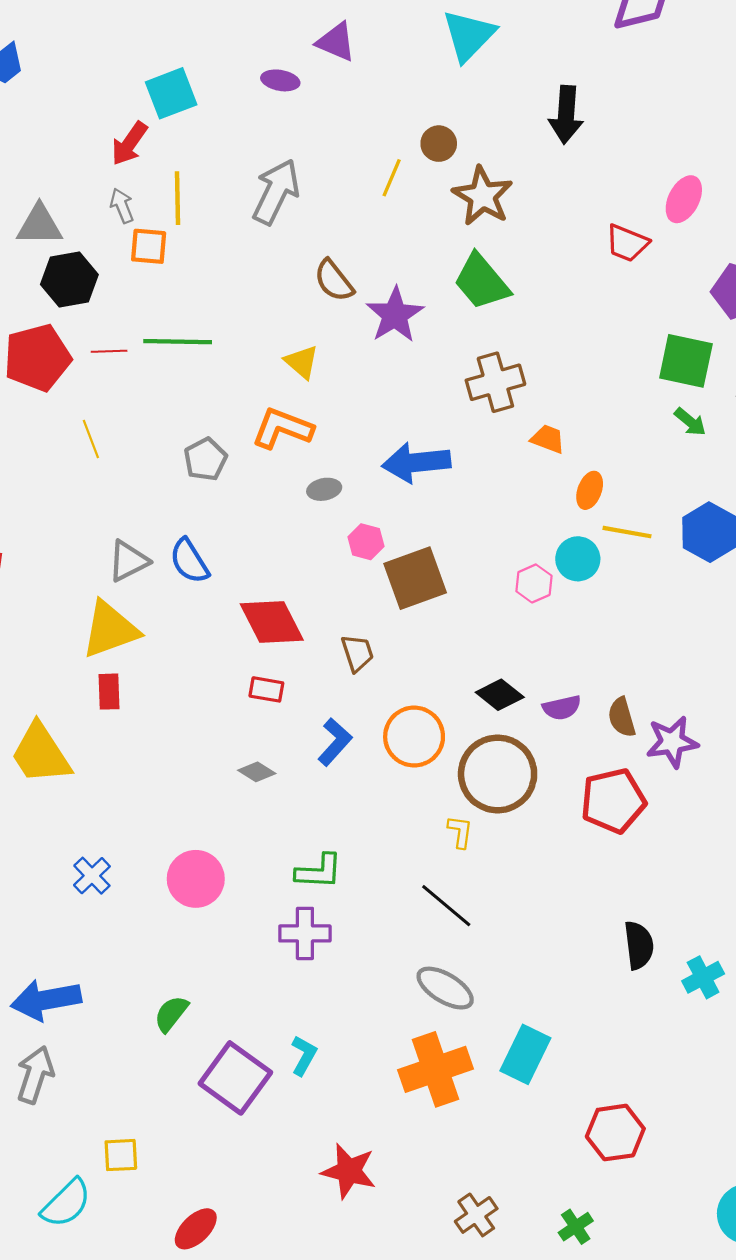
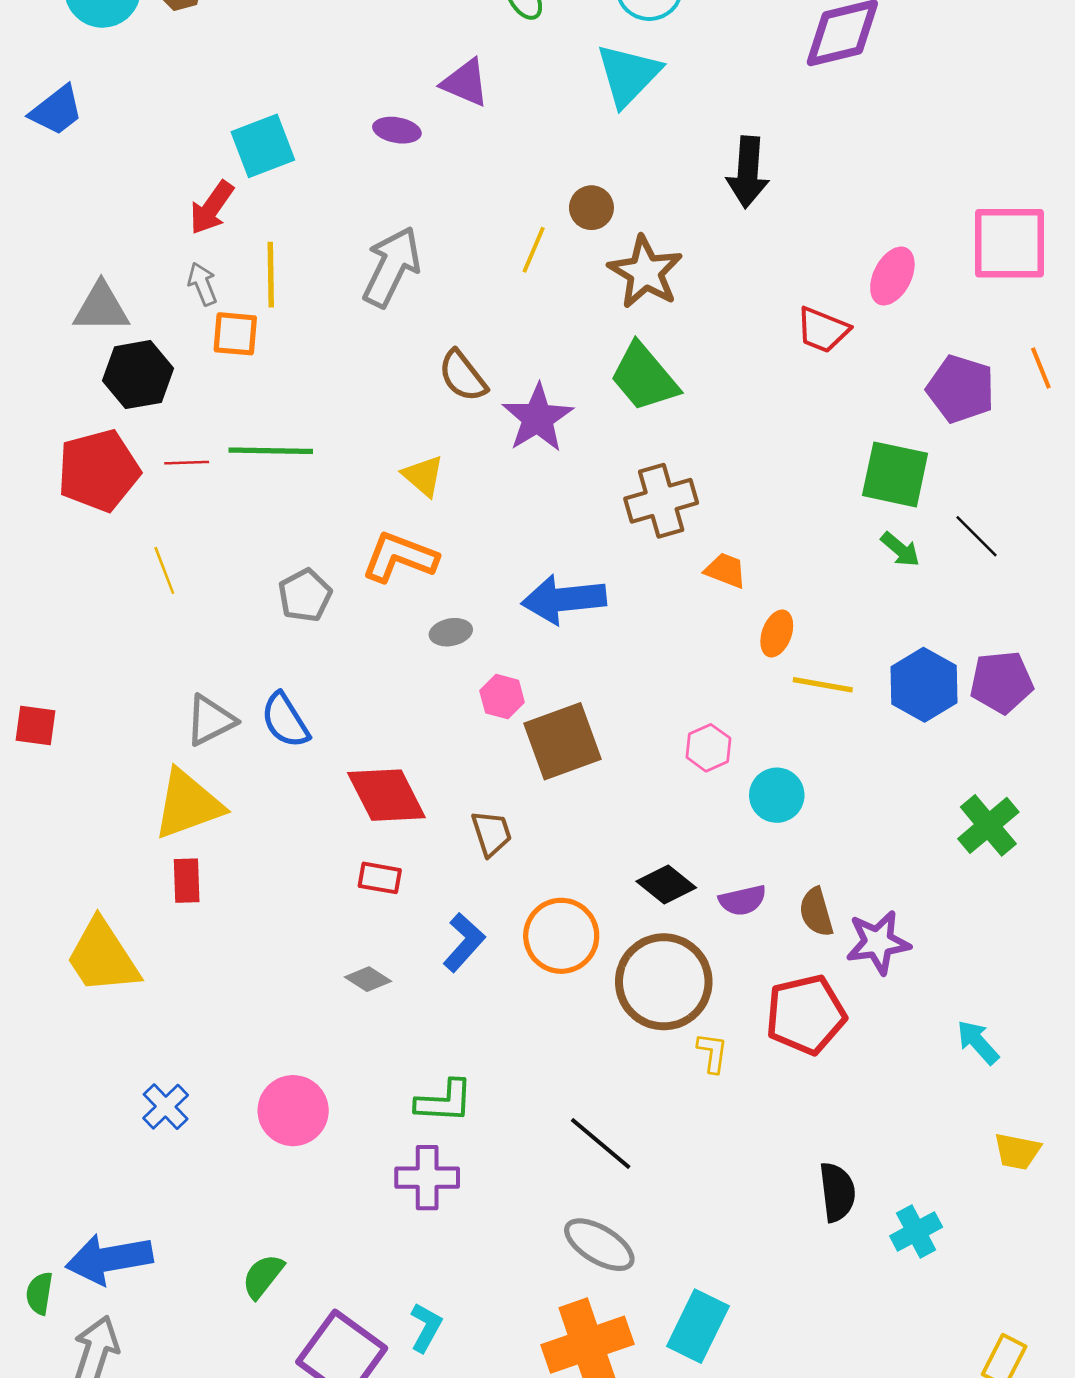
cyan circle: (578, 559) -> (777, 795), moved
yellow L-shape: (460, 832) -> (712, 1053), moved

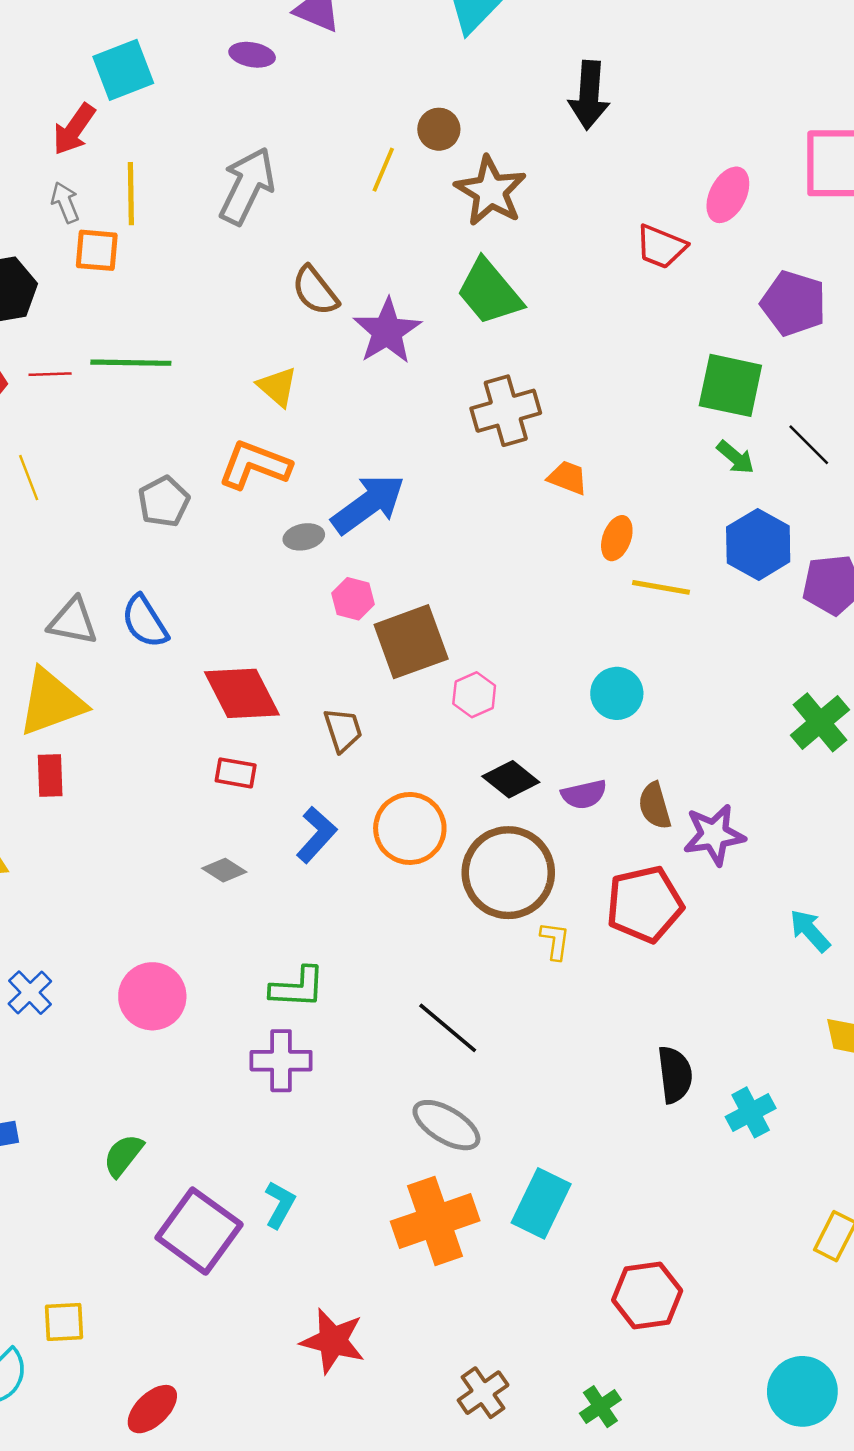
blue arrow: (564, 599) -> (368, 504), moved, turned 150
blue hexagon: (924, 685) -> (758, 544), moved
gray triangle: (210, 720) -> (73, 621), turned 38
pink hexagon: (708, 748) -> (474, 695), moved

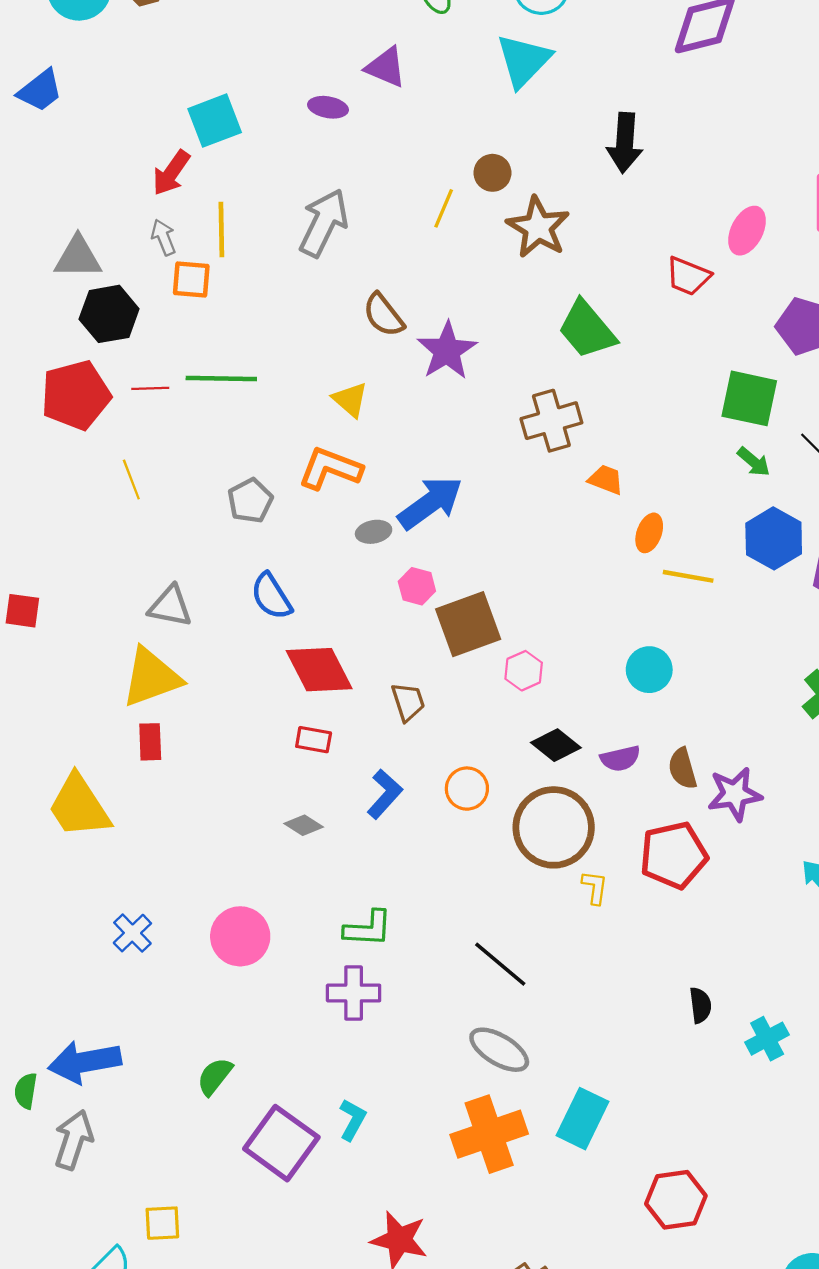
green trapezoid: (489, 292) -> (587, 330), moved
blue semicircle: (145, 621) -> (271, 596), moved
orange circle: (410, 828) -> (467, 789), size x0.7
black semicircle: (675, 1075) -> (700, 1005), size x0.7

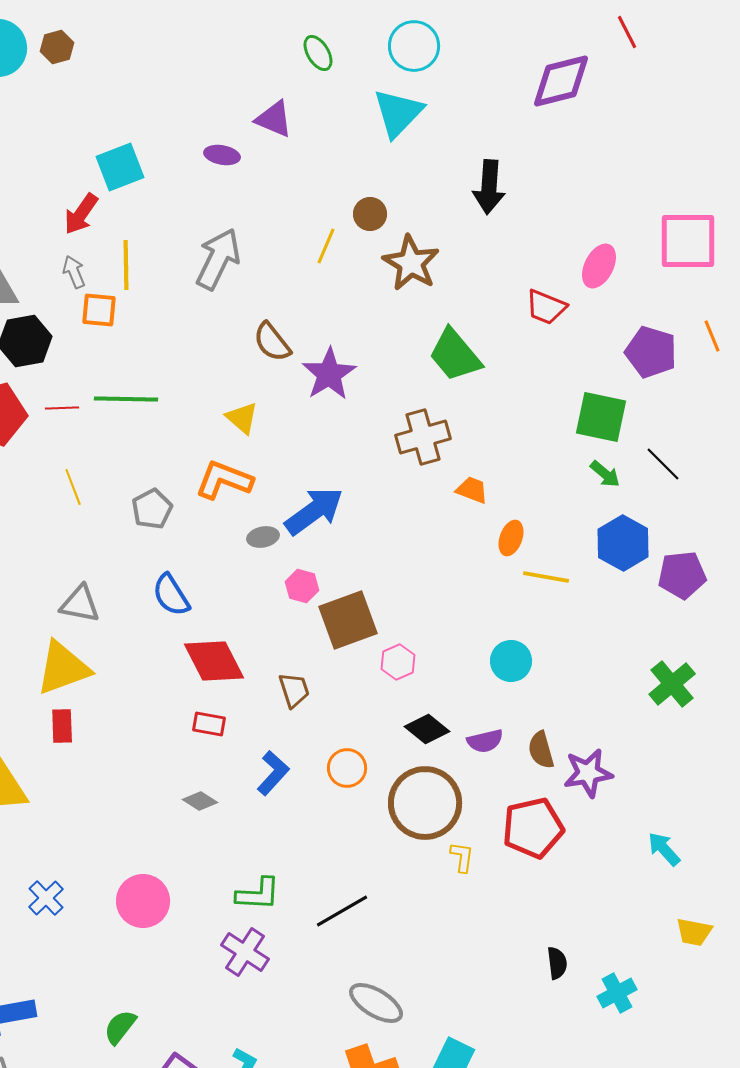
yellow line: (131, 480) -> (73, 487), moved
black line: (500, 964) -> (342, 911), moved, turned -70
purple cross: (354, 993) -> (245, 952), turned 33

